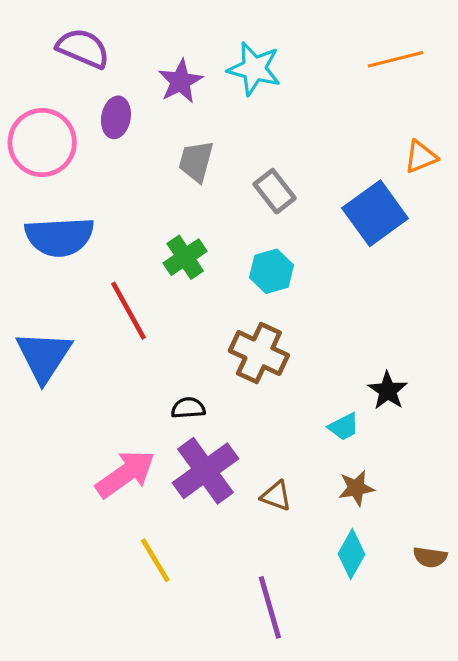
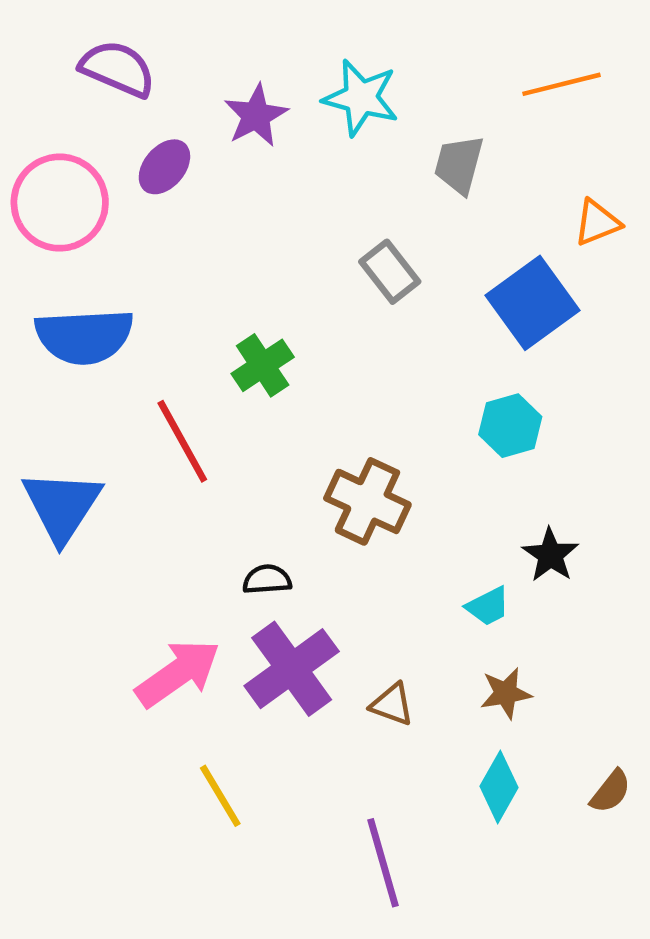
purple ellipse: (116, 117) -> (164, 167), turned 30
gray trapezoid: (196, 161) -> (459, 165), moved
cyan hexagon: (271, 271) -> (510, 426), moved
brown semicircle: (430, 557) -> (611, 791), turned -60

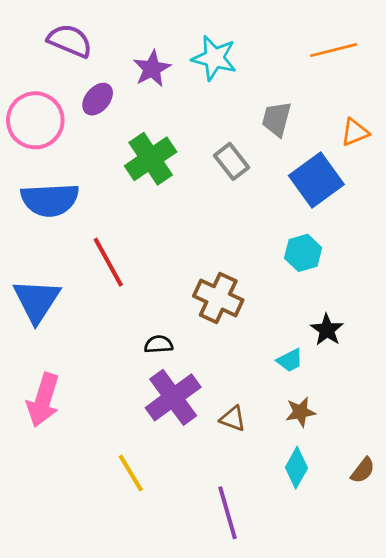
gray trapezoid: (459, 165) -> (277, 119), moved
green cross: (263, 365) -> (151, 159), moved, size x1.4
pink arrow: (178, 673) -> (43, 400), moved, turned 142

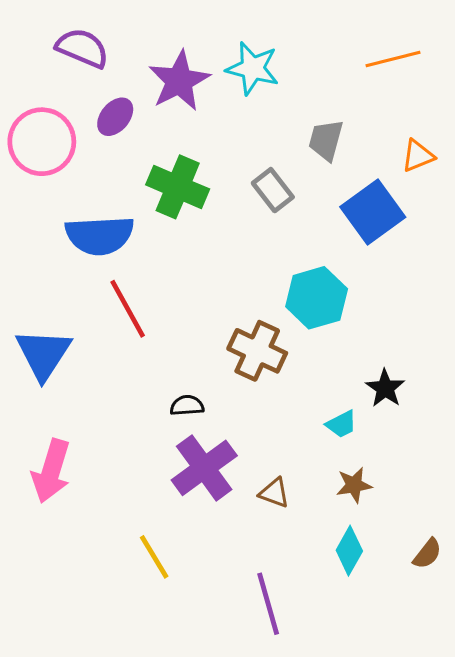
purple star: (152, 69) -> (179, 81), size x1.4
green cross: (151, 159) -> (178, 187), turned -33
blue semicircle: (50, 200) -> (100, 235), moved
cyan hexagon: (303, 253) -> (317, 298), moved, size x1.4

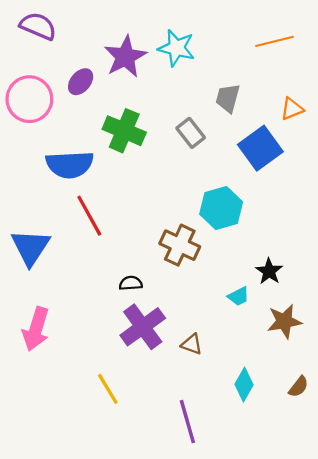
purple semicircle: (82, 48) -> (38, 26), moved
brown star: (354, 485) -> (284, 321), moved, size x1.4

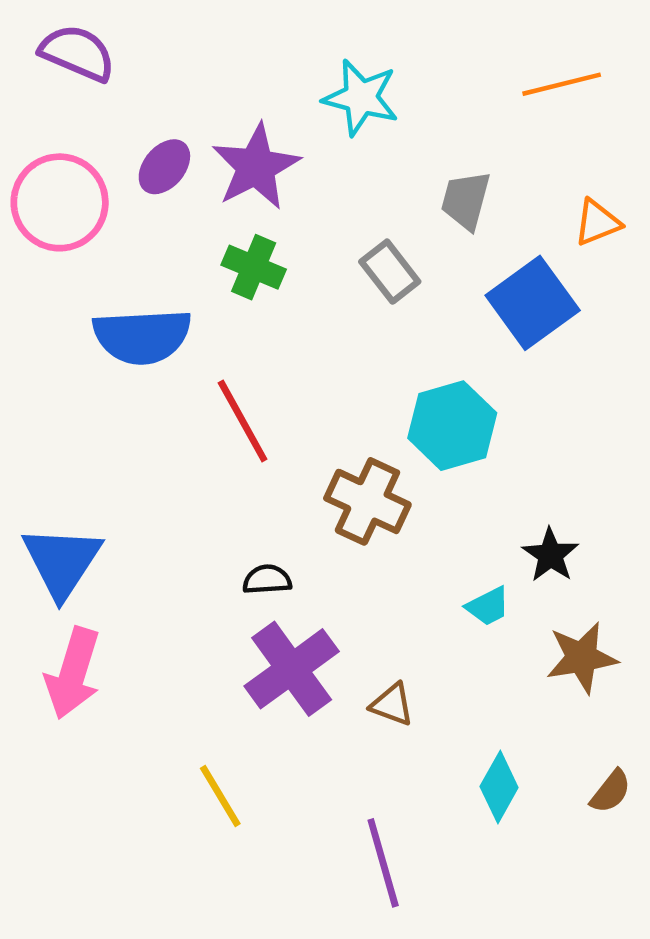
purple star: (125, 57) -> (256, 167), moved
green cross: (124, 131) -> (254, 267), size x0.7
red line: (89, 216) -> (243, 421), moved
blue triangle: (30, 247) -> (62, 562), moved

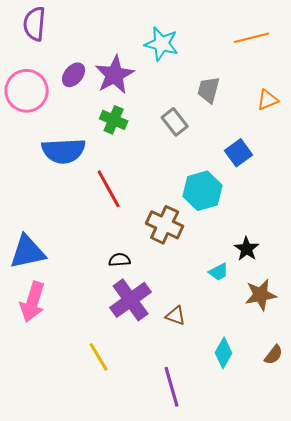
purple semicircle: (77, 53) -> (35, 24), turned -108
blue square: (533, 303) -> (239, 153), moved, size x0.7
blue triangle: (62, 562) -> (28, 252), turned 45

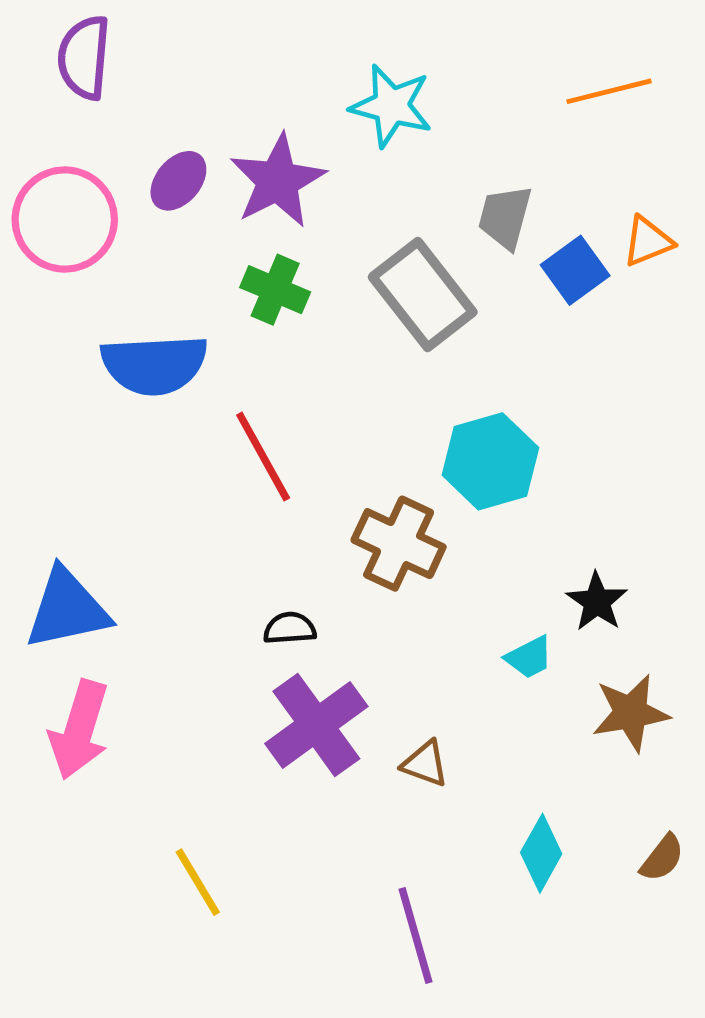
gray rectangle: (175, 122) -> (423, 294), size x1.6
blue square: (239, 153) -> (575, 270), moved
yellow line: (99, 357) -> (198, 882), moved

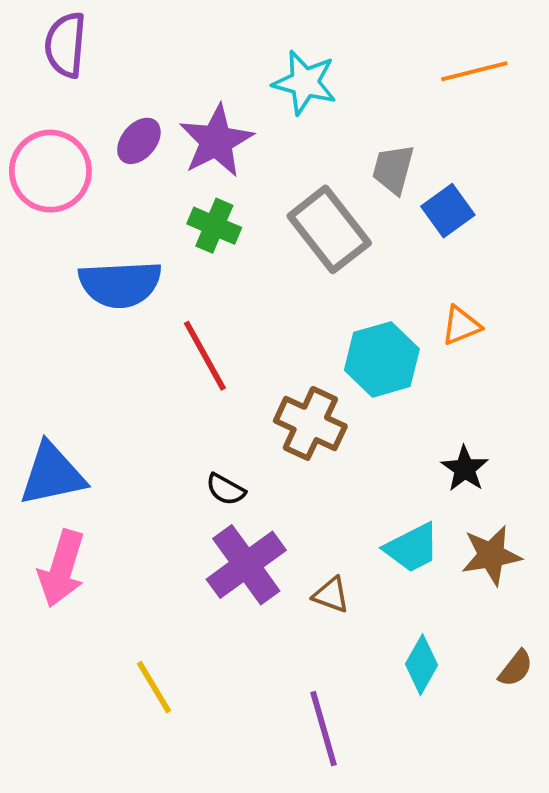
orange triangle: (648, 241) -> (461, 326), moved
black semicircle: (290, 628) -> (226, 489), turned -147
cyan trapezoid: (529, 657) -> (412, 548), moved, size x1.5

